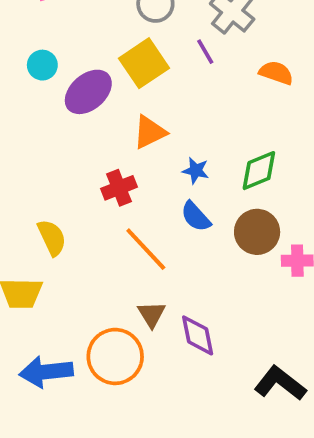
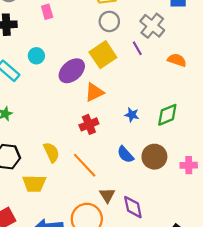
cyan circle: (42, 65) -> (36, 56), moved
orange triangle: (150, 132) -> (94, 92), moved
blue semicircle: (196, 217) -> (125, 154), moved
brown circle: (257, 232) -> (154, 157), moved
orange line: (146, 249) -> (85, 165), moved

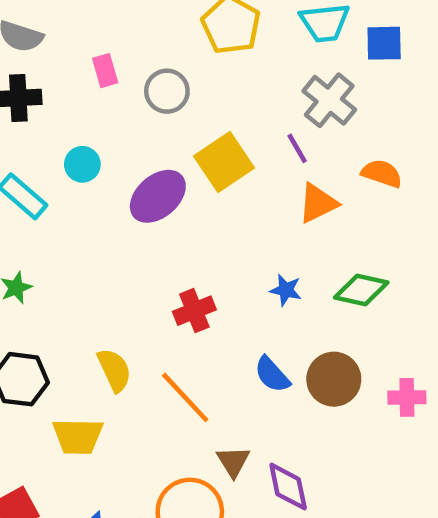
gray circle: (109, 21) -> (167, 91), moved
orange triangle: (94, 92) -> (318, 203), moved
green diamond: (167, 115) -> (361, 290), turned 35

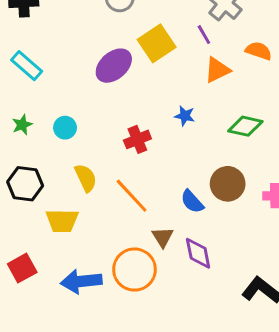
cyan circle: (82, 164) -> (65, 128), moved
blue star: (286, 290) -> (185, 116), moved
blue semicircle: (272, 375) -> (192, 202), moved

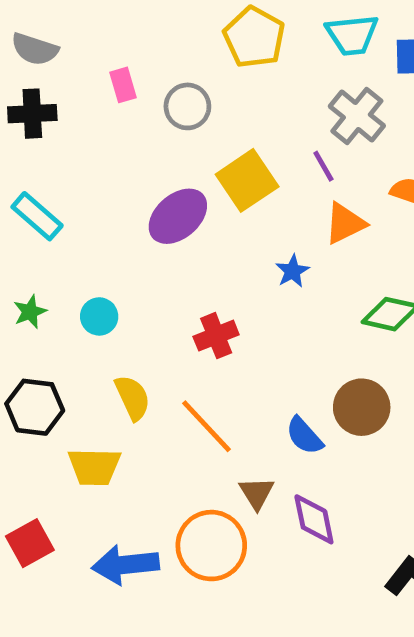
blue star: (185, 116) -> (292, 271), moved, turned 30

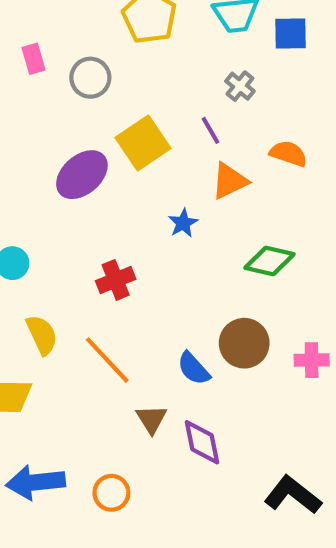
gray cross: (357, 116) -> (240, 86), size x0.6
orange circle: (211, 546) -> (111, 493), moved, size x0.6

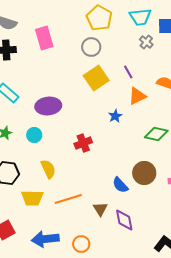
pink rectangle: (33, 59) -> (44, 38), size x1.6
gray circle: (90, 78) -> (91, 47), moved
gray cross: (240, 86) -> (146, 42), moved
purple ellipse: (82, 175) -> (48, 106), moved, turned 35
orange line: (107, 360) -> (68, 199), moved, turned -64

